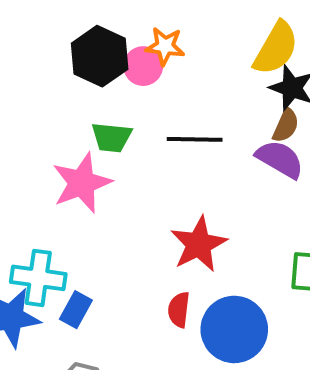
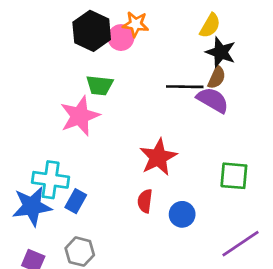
yellow semicircle: (276, 48) -> (210, 26), size x0.7
black line: (195, 139) -> (185, 87), moved
blue circle: (234, 329) -> (182, 214), size x0.6

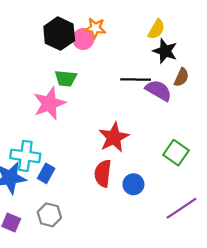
brown semicircle: (217, 77) -> (181, 77), moved
green square: (234, 176) -> (176, 153), turned 30
red semicircle: (145, 201) -> (103, 173), size x1.4

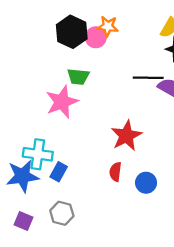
red semicircle: (103, 173) -> (115, 172), size x0.7

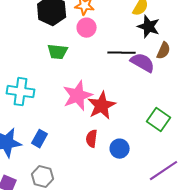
pink circle: (96, 37) -> (87, 28), moved
pink star: (62, 102) -> (78, 96), moved
cyan cross: (38, 154) -> (21, 92), moved

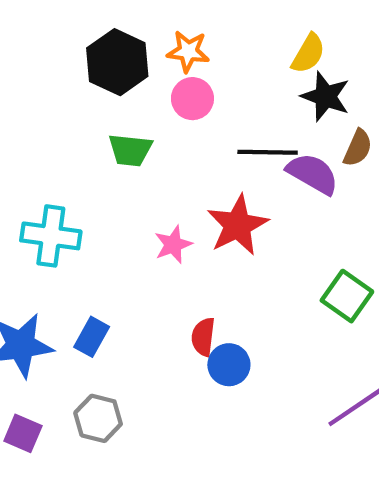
pink star: (78, 96) -> (173, 245), size x0.6
red star: (102, 106) -> (238, 225), moved
blue circle: (120, 149) -> (229, 365), moved

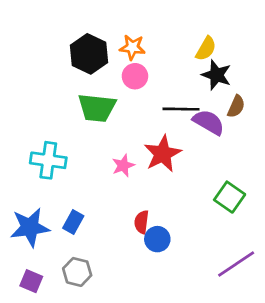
green trapezoid: (130, 150) -> (97, 108), size x1.4

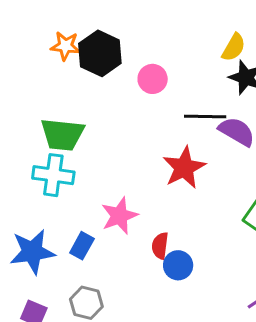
orange star: (132, 47) -> (65, 46), moved
green trapezoid: (97, 108) -> (62, 135), moved
pink star: (123, 166) -> (119, 216), moved, size x1.4

